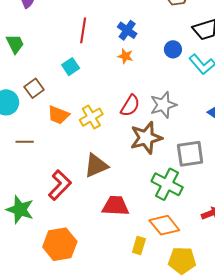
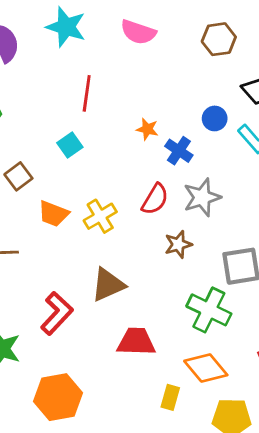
blue cross: (127, 30) -> (179, 151), moved
brown star: (146, 138) -> (178, 244), size x0.6

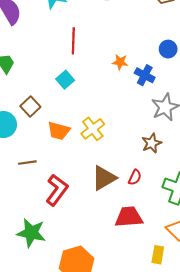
red semicircle: (155, 199) -> (135, 177), moved, size x0.7
red L-shape: (57, 313) -> (57, 190), moved

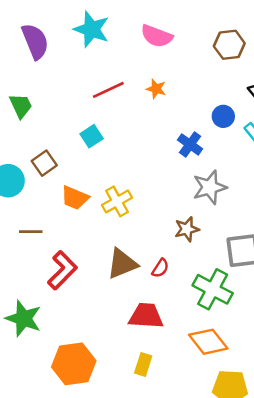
red line: (73, 41) -> (108, 90), turned 55
orange star: (120, 62) -> (156, 89), moved
yellow rectangle: (158, 255) -> (143, 365), moved

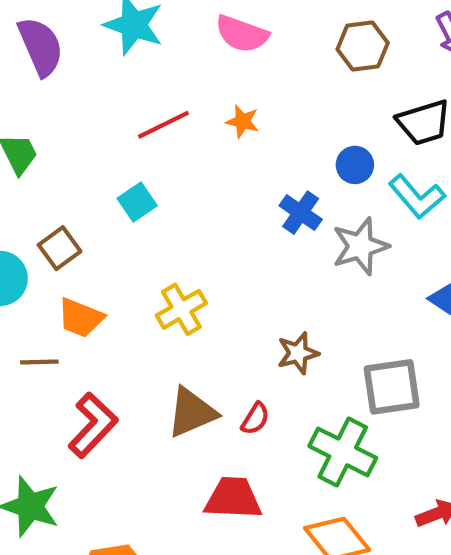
gray star: (210, 187) -> (360, 246), moved
orange trapezoid: (75, 198) -> (81, 318), moved

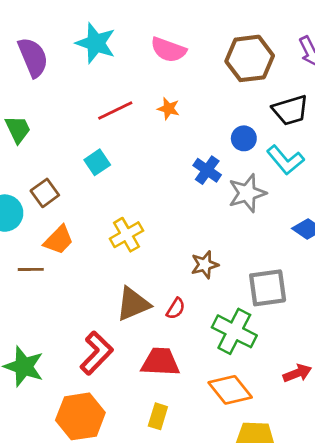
brown hexagon: (363, 46) -> (250, 58), size x1.4
orange trapezoid: (81, 318) -> (59, 240), turned -68
red L-shape: (93, 425) -> (96, 353), moved

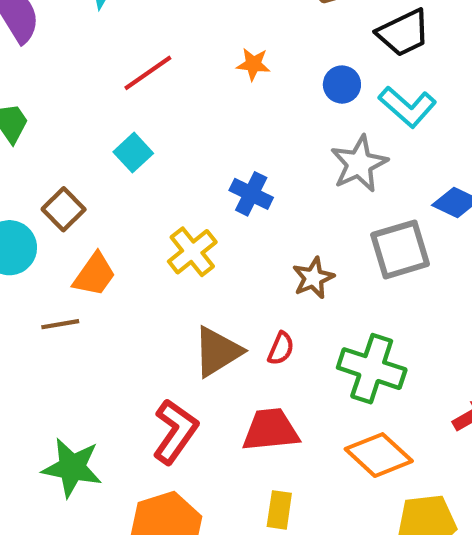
orange star: (169, 109) -> (253, 64), moved
blue cross: (207, 170) -> (251, 194), moved
gray square: (268, 288) -> (400, 250), moved

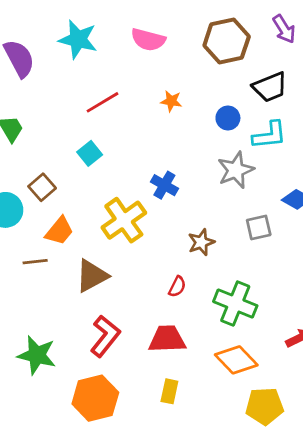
cyan L-shape: (407, 107) -> (269, 135), turned -51
gray square: (400, 250) -> (259, 227), size x0.7
yellow cross: (192, 252) -> (124, 220), size x1.4
brown triangle: (217, 352) -> (92, 276), moved

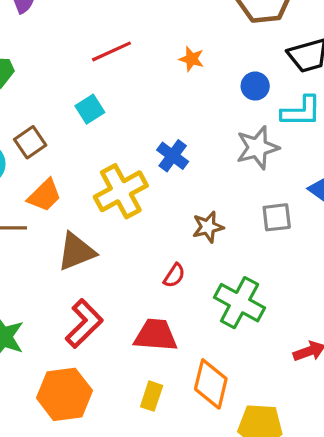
orange diamond: (236, 360) -> (211, 384), moved, turned 51

